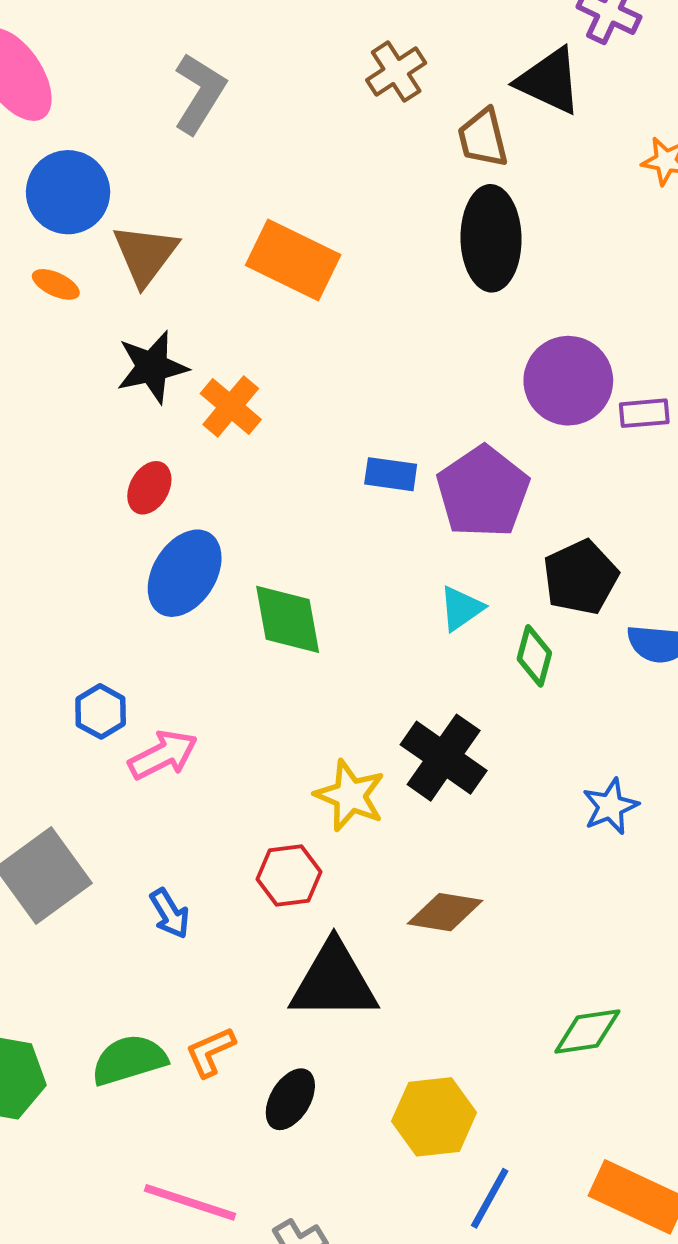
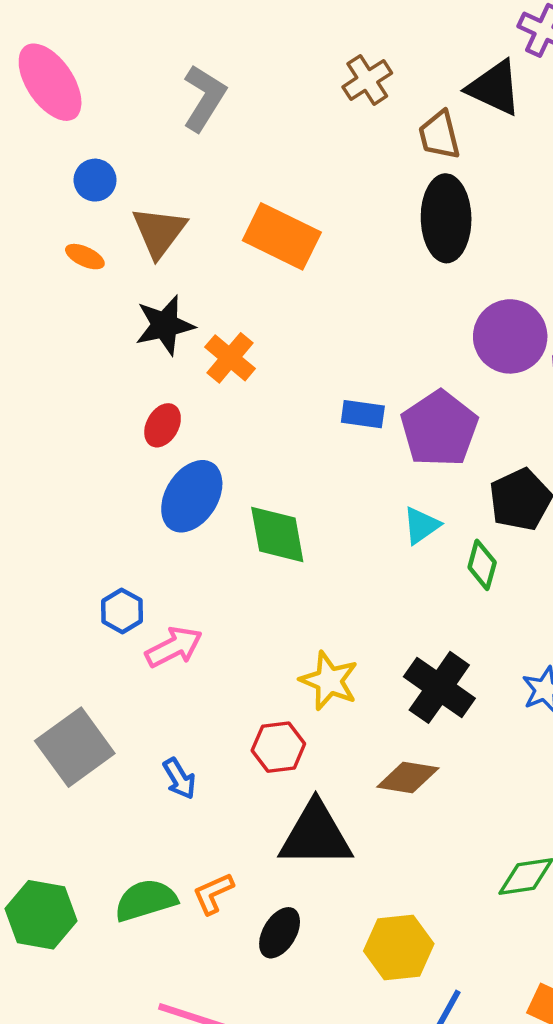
blue circle: (68, 192) -> (95, 180), size x0.6
black cross: (444, 758) -> (439, 687), moved

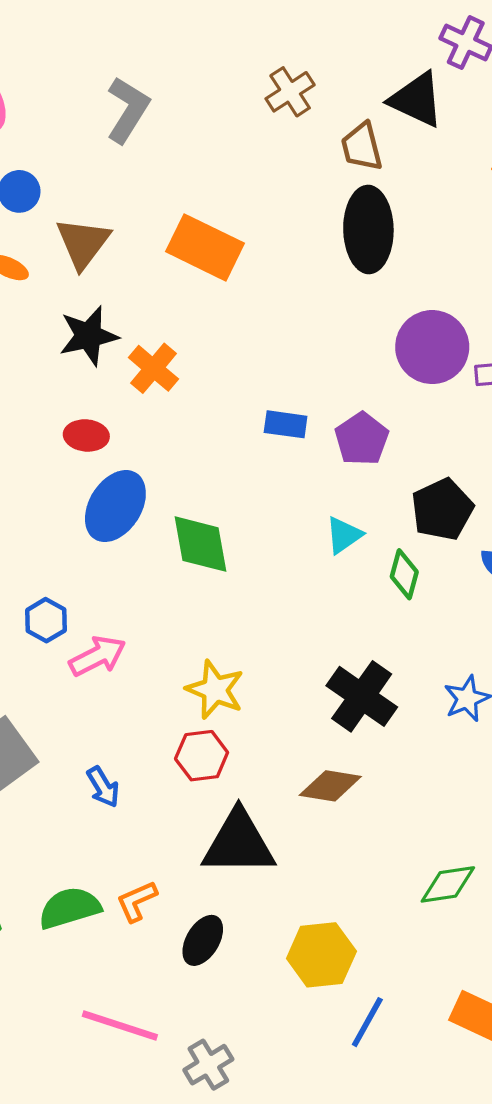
red ellipse: (163, 425) -> (86, 435), turned 66
purple pentagon: (439, 429) -> (362, 439), size x0.7
yellow star: (329, 681) -> (215, 690), moved

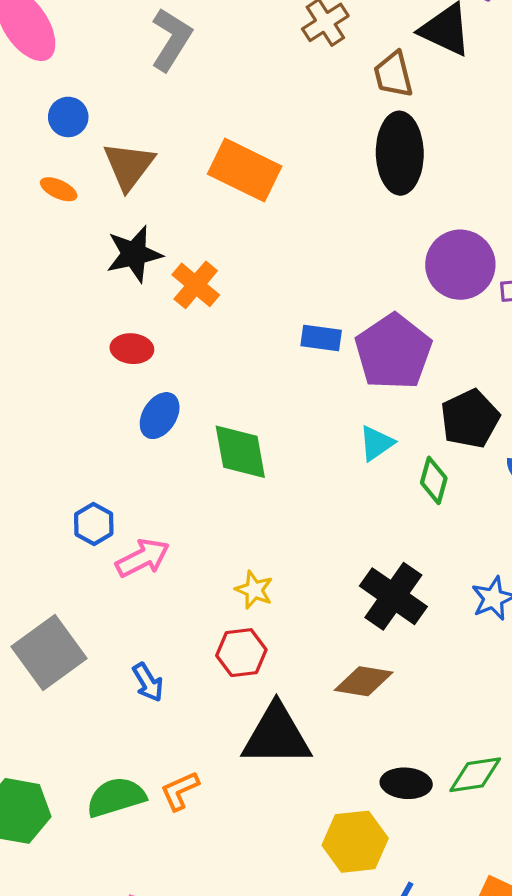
purple pentagon: (362, 439) -> (393, 352), size x1.5
blue ellipse: (115, 506) -> (160, 416), size x0.7
yellow star: (215, 690) -> (254, 590), size x0.7
black ellipse: (203, 940) -> (406, 783), moved, turned 63

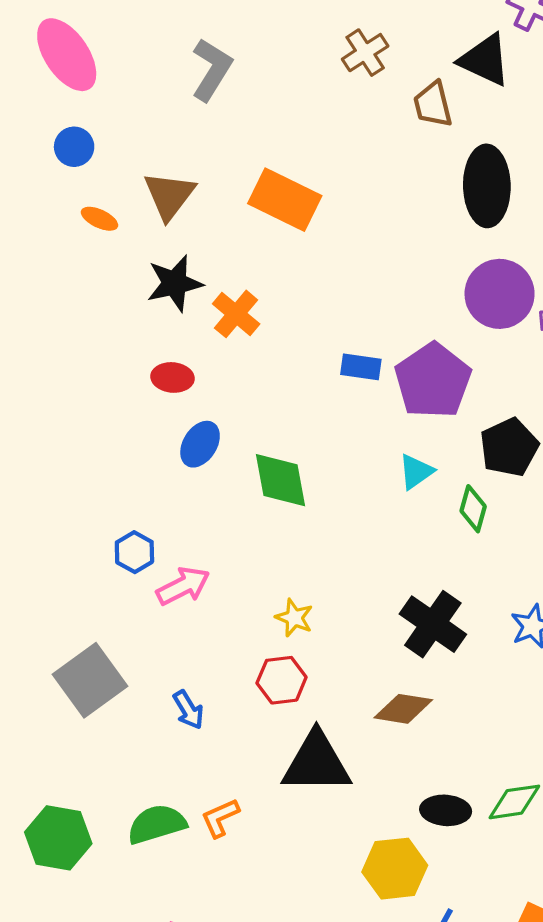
blue circle: (68, 117) -> (74, 147), moved
black ellipse: (400, 153) -> (487, 186), moved

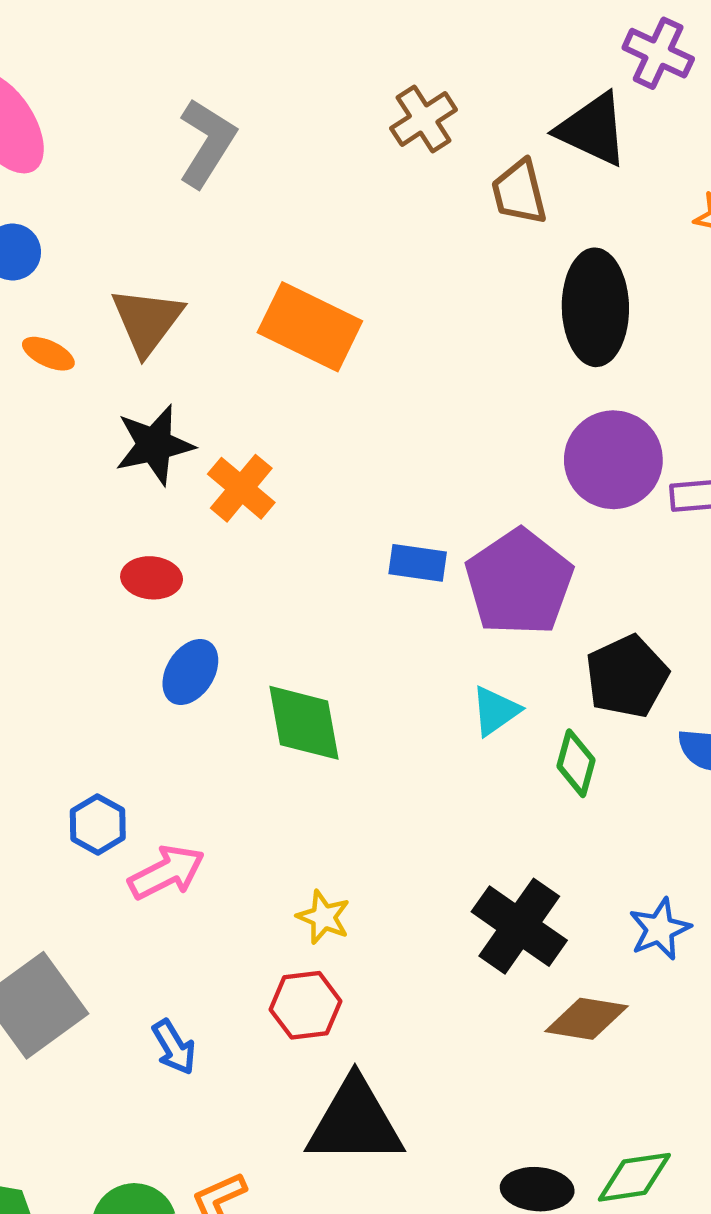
brown diamond: (403, 709) -> (586, 1019), moved

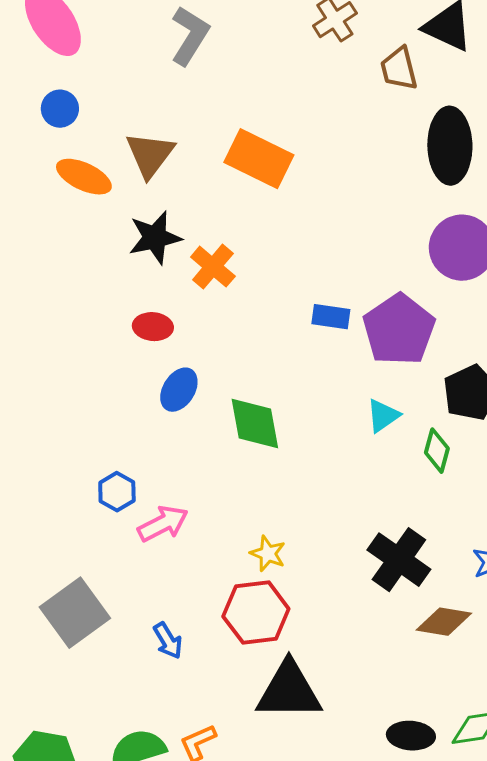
orange ellipse: (48, 354) -> (84, 177), size x1.6
red hexagon: (305, 1005) -> (256, 613), size x1.4

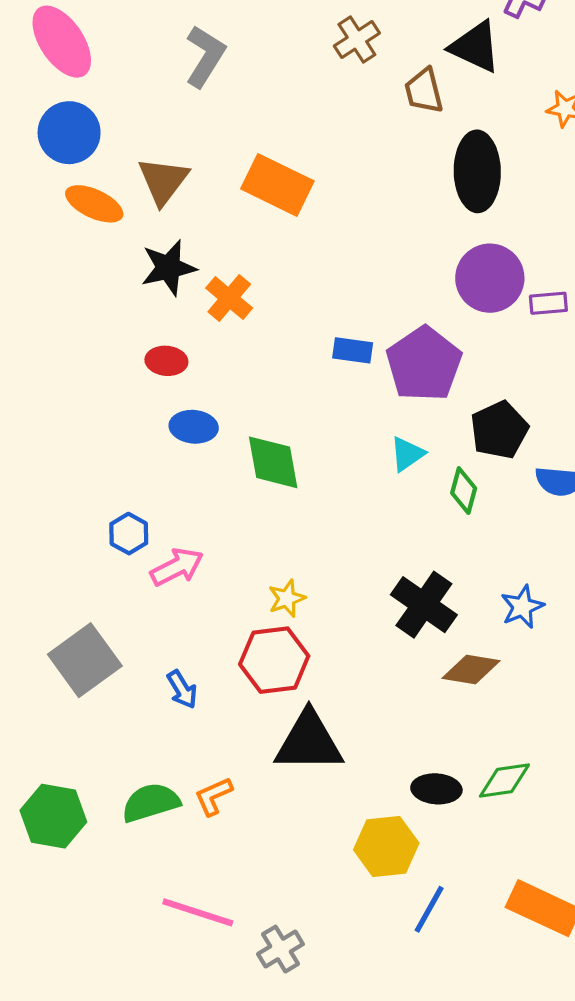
blue circle: (60, 109) -> (69, 133), size x1.6
blue ellipse: (179, 390) -> (194, 427), turned 63
yellow star: (268, 554) -> (287, 598), turned 30

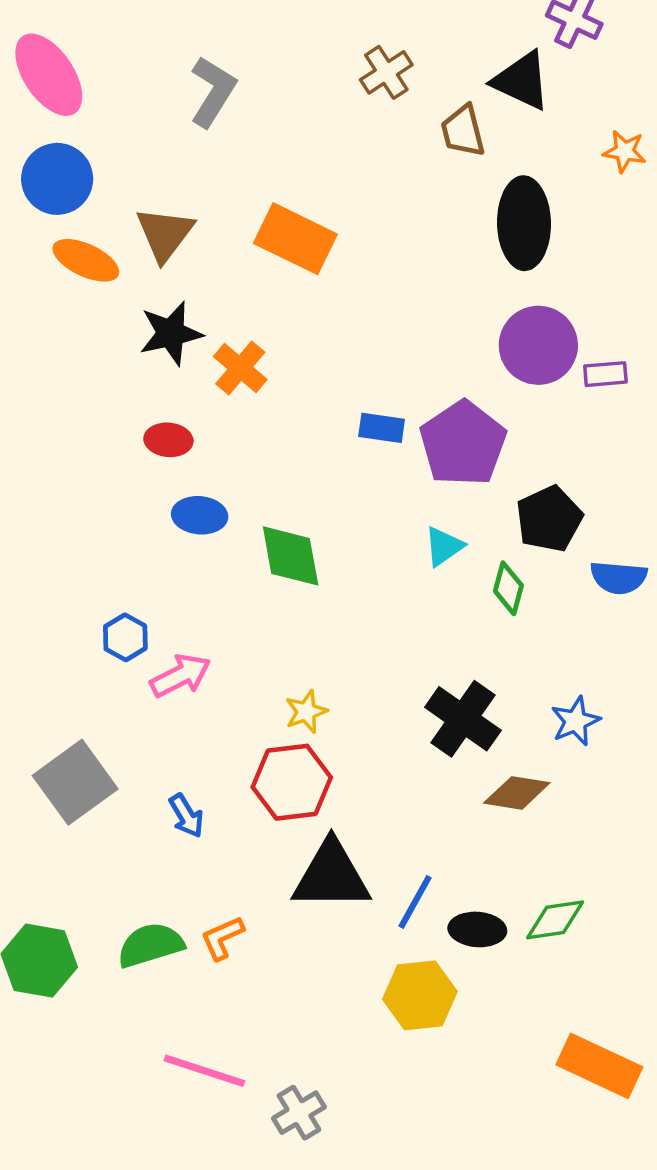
blue line: (429, 909) -> (415, 902), moved

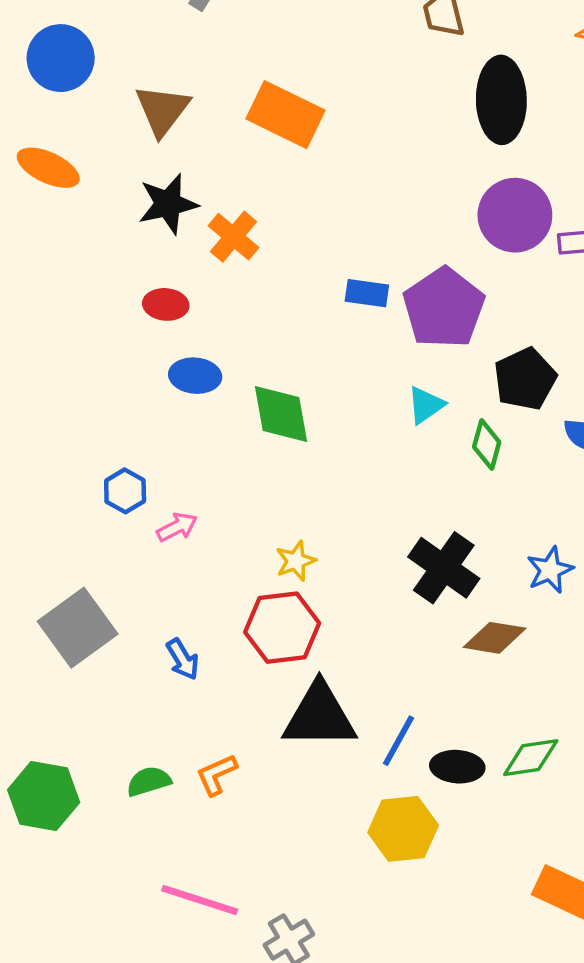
orange ellipse: (86, 260) -> (48, 168), moved
pink arrow: (180, 676) -> (177, 527), size x0.7
green semicircle: (151, 945) -> (149, 781), size x0.7

